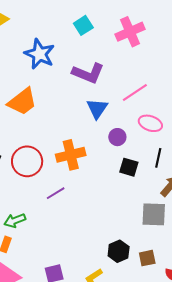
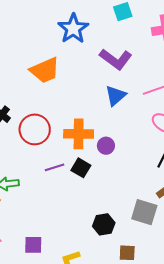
purple circle: (117, 137) -> (106, 146), moved
black square: (129, 167) -> (81, 168), moved
black hexagon: (119, 251) -> (104, 224), moved

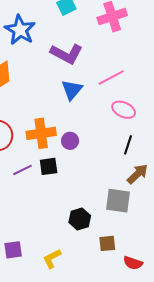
black square: (81, 168) -> (49, 166), turned -30

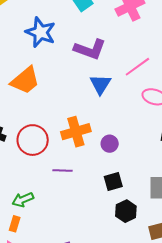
purple circle: (70, 141) -> (110, 144), moved
black square: (49, 166) -> (113, 181), moved
purple line: (23, 170) -> (63, 171), turned 36

